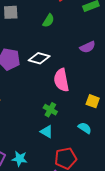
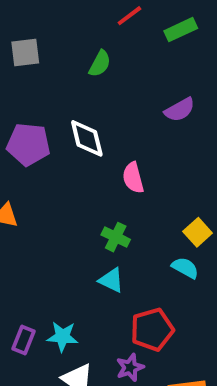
white diamond: (39, 58) -> (87, 138), turned 65
pink semicircle: (61, 80) -> (133, 178), size x0.7
yellow square: (93, 101) -> (198, 232), moved, turned 32

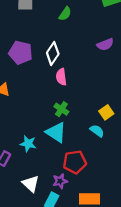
white diamond: (87, 138) -> (53, 53), turned 40
pink semicircle: (133, 178) -> (61, 77), moved
cyan triangle: (111, 280) -> (56, 132), size x1.5
cyan star: (62, 337) -> (28, 144), moved

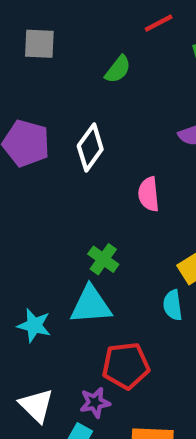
pink semicircle: (61, 77) -> (149, 194), moved
cyan semicircle: (97, 131) -> (173, 305), turned -136
cyan triangle: (56, 132) -> (91, 305), turned -40

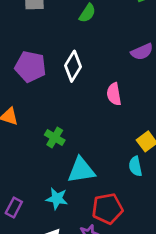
green cross: (103, 259) -> (55, 138), moved
cyan star: (34, 325) -> (57, 199), moved

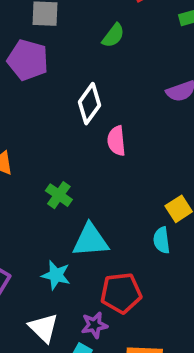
purple pentagon: (30, 67) -> (28, 60), moved
pink semicircle: (114, 94) -> (116, 141), moved

